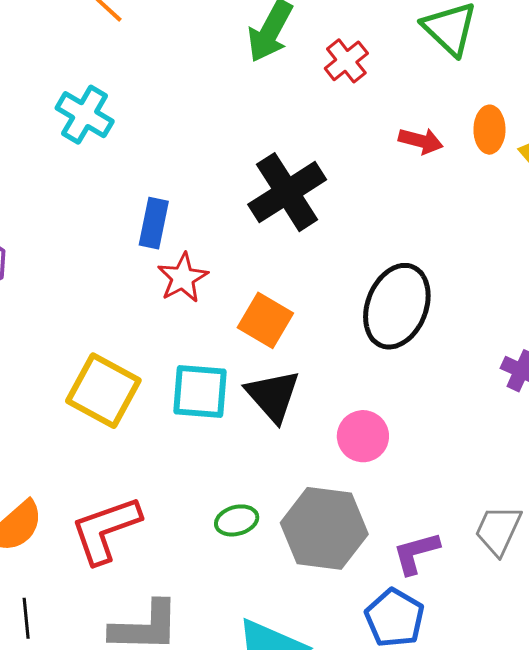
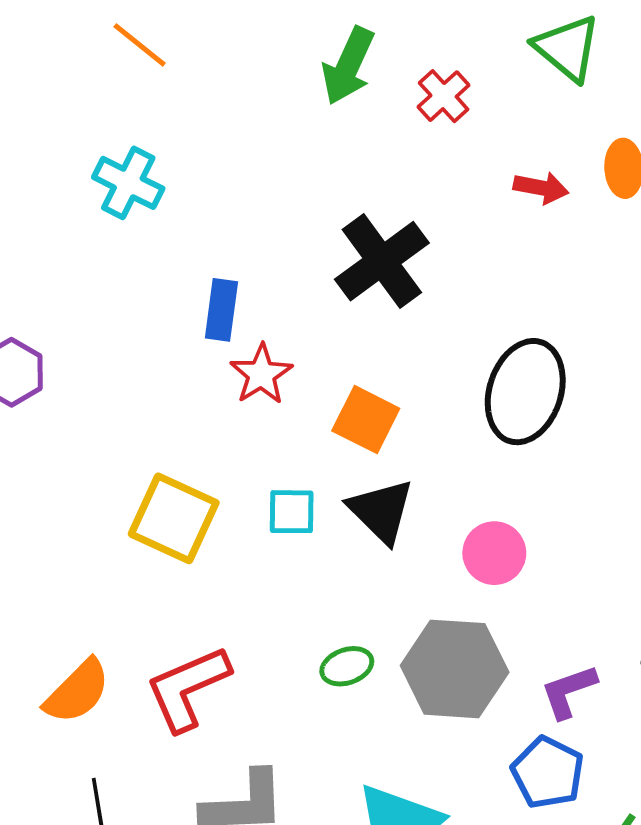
cyan square: (200, 391) -> (292, 512), size x0.7

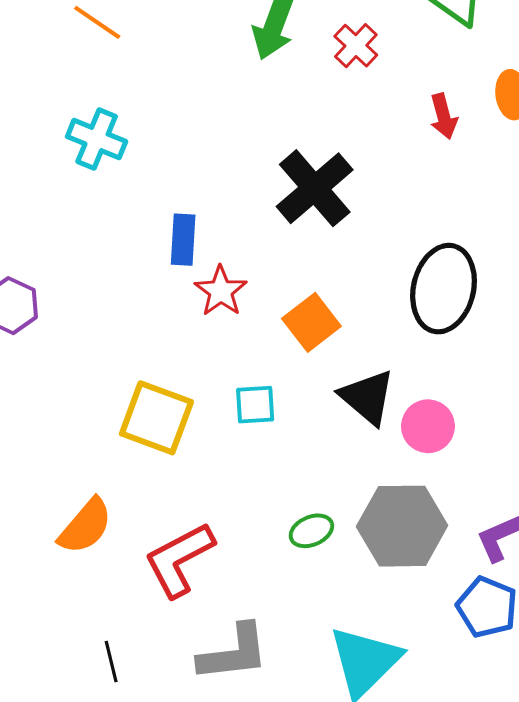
red arrow: (541, 188) -> (444, 116), turned 69
orange square: (366, 420) -> (311, 322), turned 30
black triangle: (381, 511) -> (367, 397), moved
orange semicircle: (77, 692) -> (85, 526), moved

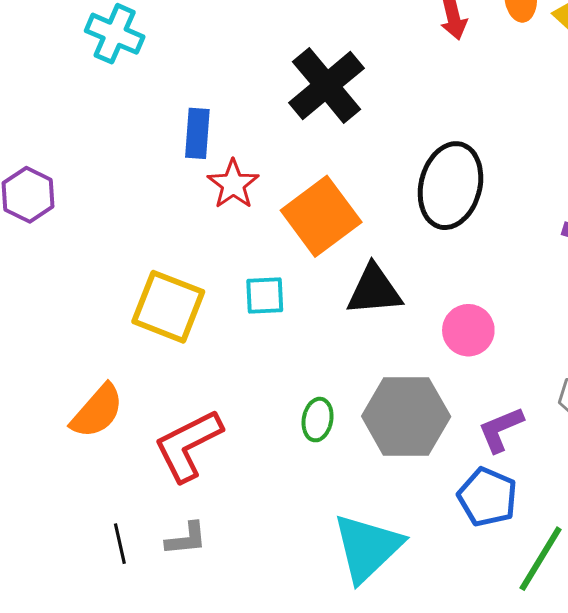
orange square: (311, 322) -> (321, 216), size x1.4
black triangle: (367, 397) -> (374, 290), turned -46
pink circle: (428, 426) -> (468, 330), moved
green ellipse: (311, 531) -> (318, 420), turned -57
gray L-shape: (234, 653) -> (186, 539), moved, size x0.6

